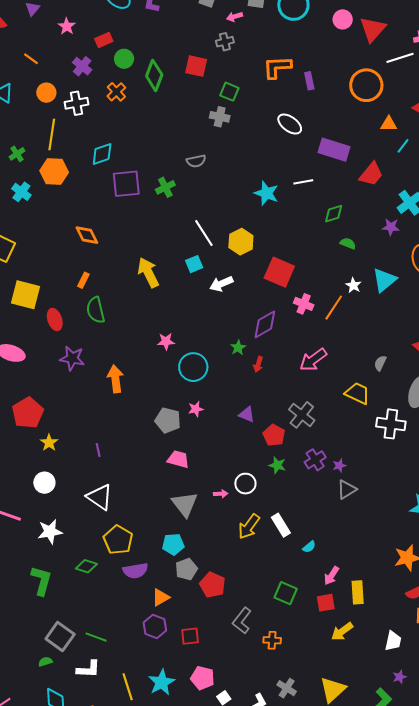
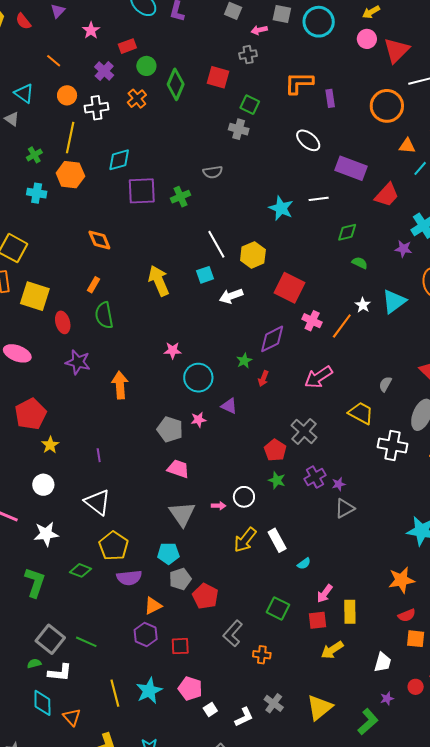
cyan cross: (21, 192) -> (37, 193), turned -30
purple triangle: (247, 414) -> (229, 406), moved
white L-shape: (88, 669) -> (60, 673), moved

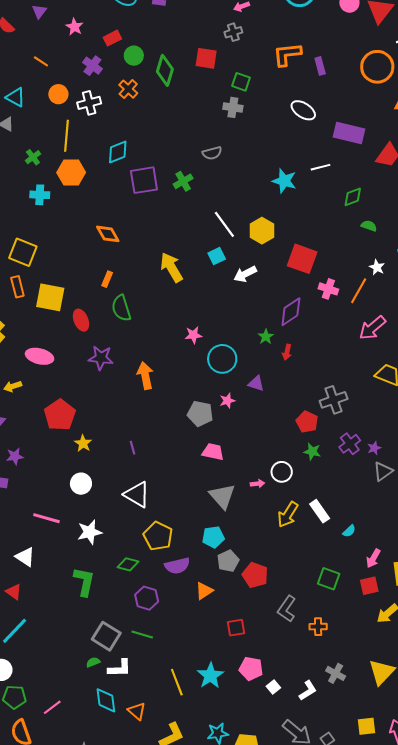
pink arrow: (318, 377) -> (372, 328), moved
gray cross: (304, 431) -> (334, 400), turned 36
purple hexagon: (146, 634) -> (147, 598), moved

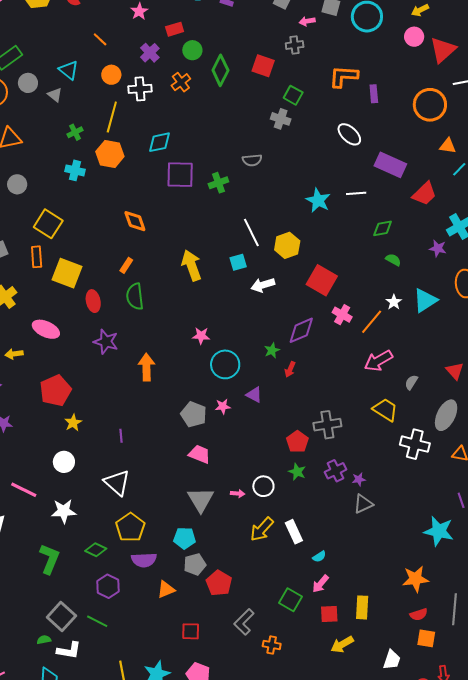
pink arrow: (373, 558) -> (320, 584), moved

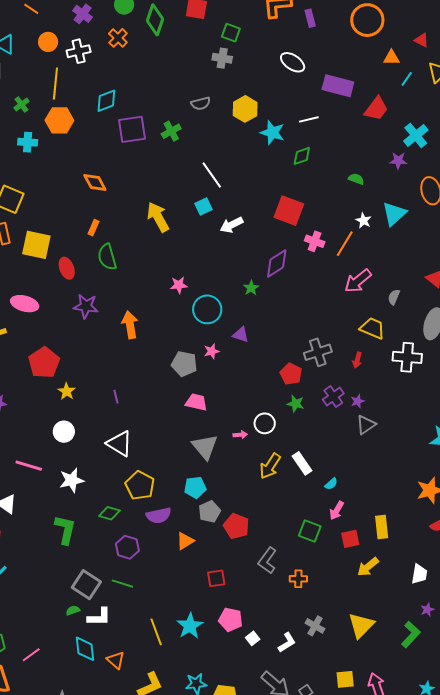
green diamond: (383, 228) -> (302, 156), moved
yellow hexagon: (287, 245) -> (245, 109), moved
red arrow: (290, 369) -> (357, 360), moved

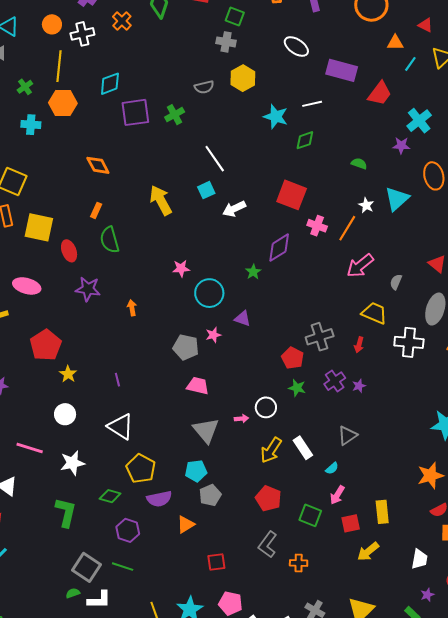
yellow hexagon: (245, 109) -> (243, 78), moved
orange arrow: (130, 325) -> (132, 308), size x0.6
gray triangle: (366, 425) -> (347, 435), moved
red pentagon: (236, 526) -> (268, 498), moved

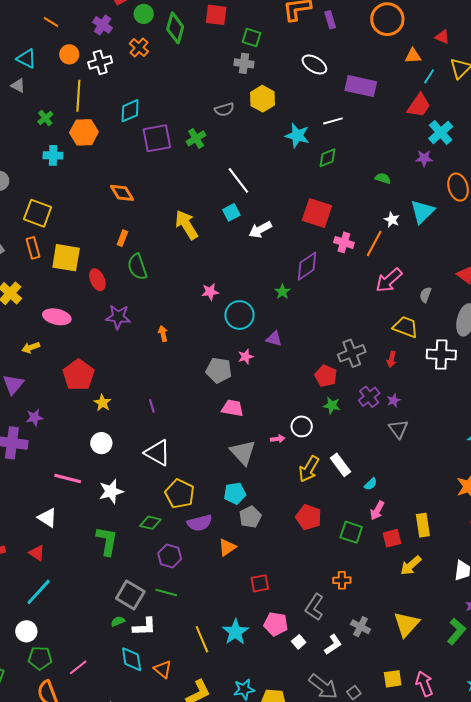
red trapezoid: (380, 93) -> (419, 106), moved
gray triangle: (347, 435) -> (398, 429), moved, turned -30
gray L-shape: (268, 545) -> (314, 607), moved

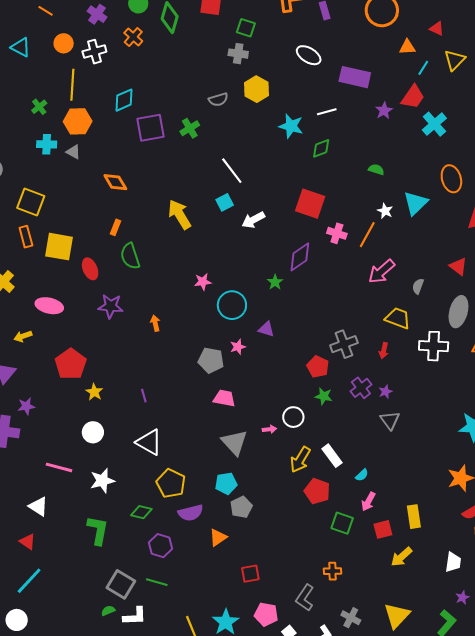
gray triangle: (18, 86) -> (73, 152), moved
purple star: (424, 158) -> (384, 111), moved, turned -30
red pentagon: (309, 517) -> (317, 491), moved

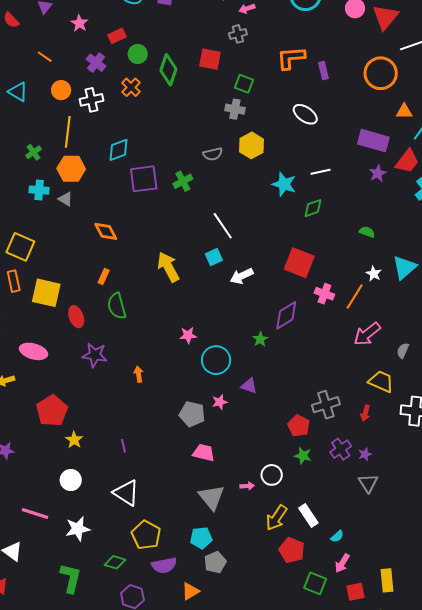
purple rectangle: (355, 77) -> (373, 141), moved

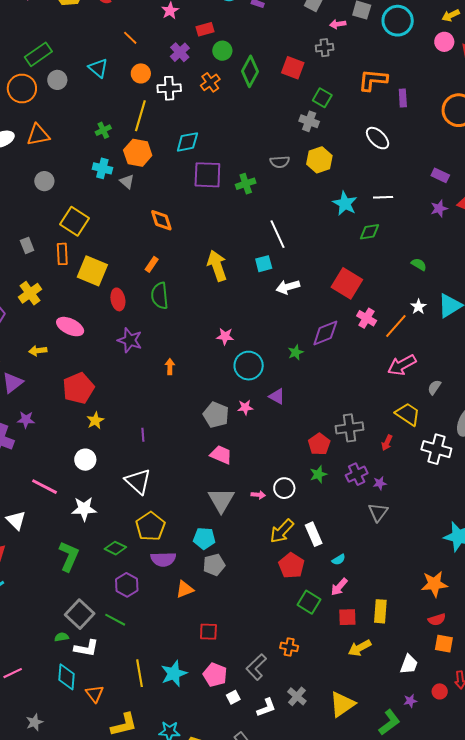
purple rectangle: (373, 141) -> (440, 175), size x0.6
green star: (303, 456) -> (318, 474), turned 30

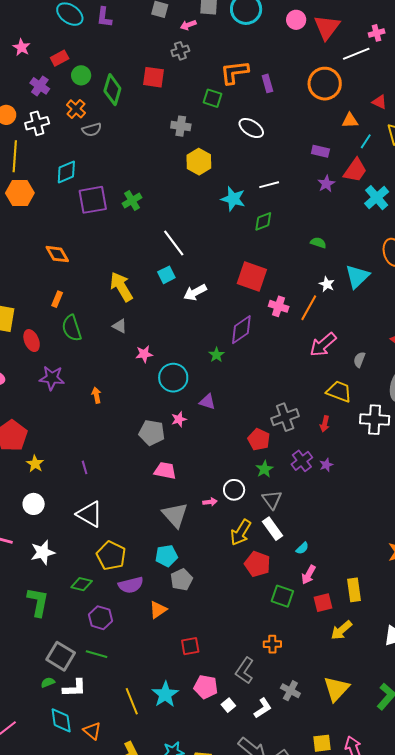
green square: (322, 98) -> (213, 98), moved
gray semicircle: (280, 162) -> (92, 130), moved
gray triangle: (127, 182) -> (120, 326), moved
gray triangle: (378, 512) -> (272, 500), moved

